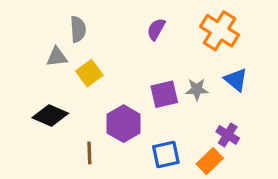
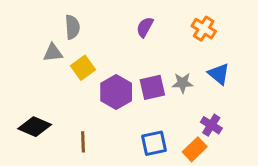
orange cross: (220, 31) -> (204, 29), size x0.7
black diamond: (50, 115) -> (35, 127), moved
purple hexagon: (124, 124) -> (116, 92), moved

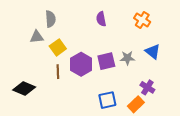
purple semicircle: (145, 27) -> (101, 19), turned -40
brown line: (83, 142) -> (58, 72), moved

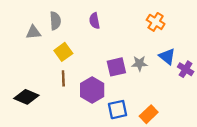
purple semicircle: (101, 19) -> (94, 21), moved
gray triangle: (37, 37) -> (33, 32), moved
purple hexagon: (81, 64) -> (92, 90), moved
purple cross: (147, 87) -> (186, 69), moved

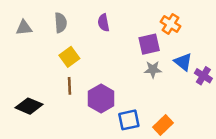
gray triangle: (33, 32) -> (24, 28), moved
purple square: (116, 67) -> (149, 44), moved

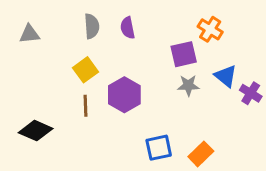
gray semicircle: (61, 23) -> (92, 26), moved
purple hexagon: (101, 98) -> (124, 95), moved

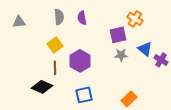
black diamond: (36, 131) -> (42, 87), moved
blue square: (159, 148) -> (84, 95), moved

